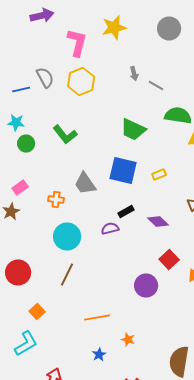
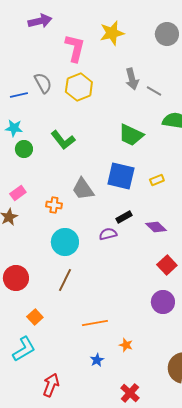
gray arrow: (134, 74) -> (132, 79), size x1.5
purple circle: (146, 286) -> (163, 302), moved

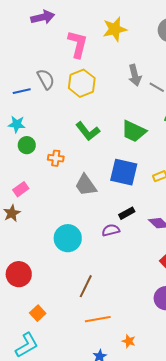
green L-shape: (63, 140) -> (88, 131), moved
orange cross: (54, 205) -> (56, 158), moved
brown line: (65, 280) -> (86, 286), moved

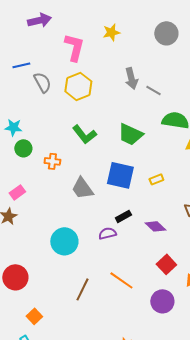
yellow star: (115, 29) -> (111, 32), size x0.7
blue line: (22, 91) -> (21, 65), moved
orange line: (98, 319) -> (121, 280), moved, turned 45

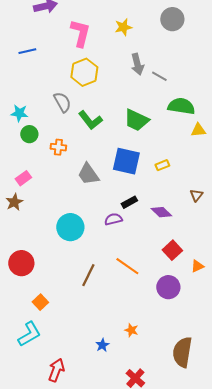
yellow star: (111, 32) -> (123, 27), moved
gray semicircle: (42, 82) -> (62, 102), moved

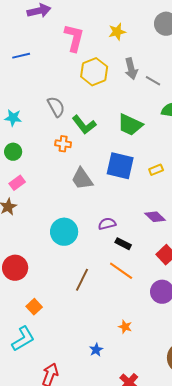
yellow hexagon: (84, 72) -> (94, 72), moved
green circle: (29, 134) -> (13, 152), moved
orange cross: (58, 147) -> (63, 144), moved
black rectangle: (129, 202) -> (123, 244), moved, turned 56
orange star: (131, 330) -> (125, 327), moved

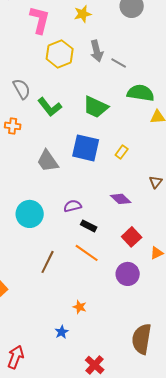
orange cross: (63, 144) -> (13, 126), moved
yellow rectangle: (156, 170) -> (122, 152), turned -32
orange star: (125, 327) -> (80, 307), moved

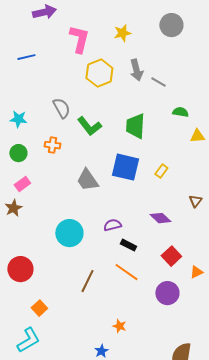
green semicircle: (141, 93) -> (180, 112), size x0.6
green trapezoid: (96, 107) -> (135, 126), turned 68

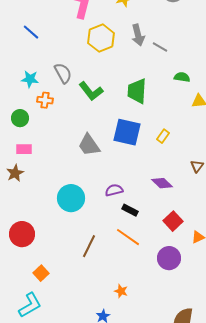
blue line: (26, 57) -> (31, 32), moved, turned 54
cyan star: (18, 119) -> (30, 79), moved
orange cross: (52, 145) -> (45, 100), moved
pink rectangle: (22, 184) -> (24, 149), turned 35

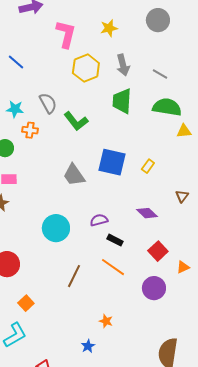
gray line: (160, 47) -> (160, 74), moved
green semicircle: (182, 77) -> (167, 107), size x1.8
green trapezoid: (137, 91) -> (122, 101), moved

